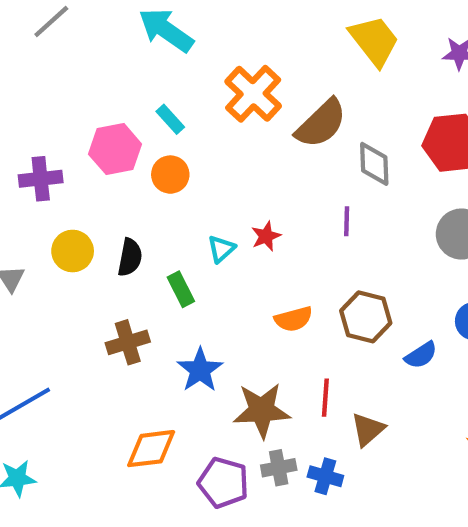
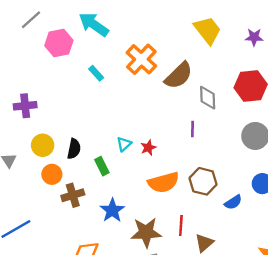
pink hexagon: (115, 149) -> (59, 43), moved
orange circle: (170, 175) -> (52, 174), moved
red star: (266, 236) -> (148, 148), moved
orange semicircle: (294, 319) -> (163, 182), size x1.5

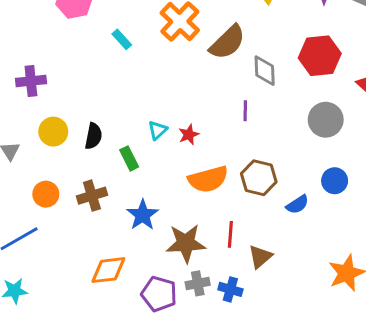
orange circle: (52, 174) -> (46, 194), moved

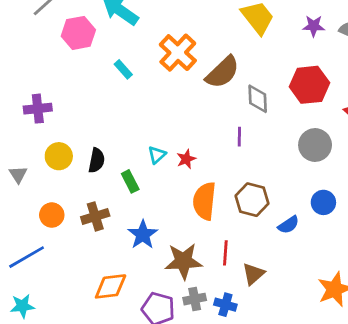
orange semicircle: (208, 179) -> (204, 201), turned 111

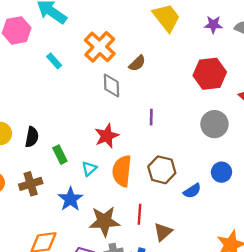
brown semicircle: (223, 72) -> (137, 63), size x0.6
gray diamond: (258, 99) -> (111, 85), moved
cyan triangle: (157, 155) -> (89, 169), moved
red star: (186, 159) -> (107, 136), size x1.5

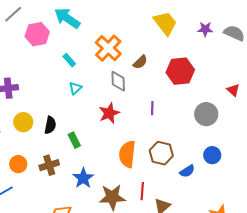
red hexagon: (210, 74) -> (180, 71), moved
red star: (107, 136) -> (109, 113), moved
cyan triangle: (89, 169) -> (75, 88), moved

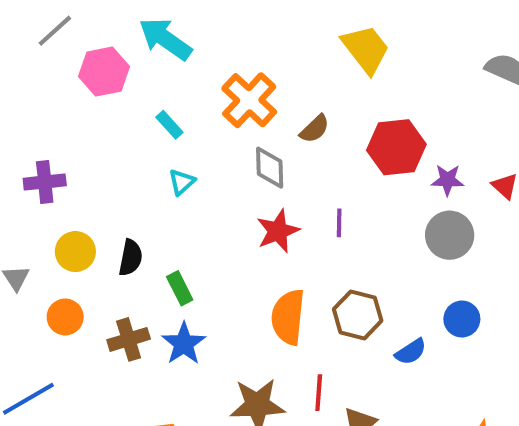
purple star: (205, 29) -> (448, 180), moved
red star: (109, 113) -> (278, 231), moved
orange circle: (18, 164) -> (65, 317), moved
blue star: (83, 178) -> (184, 344), moved

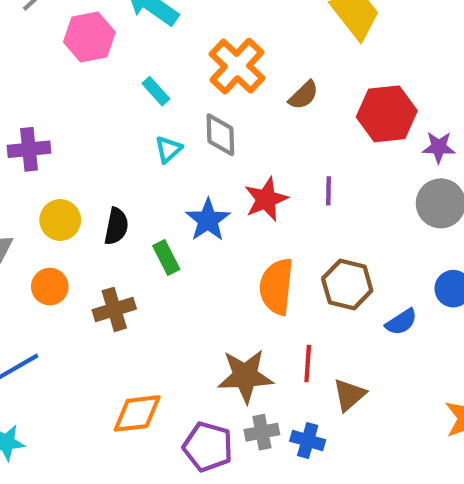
gray diamond: (270, 168) -> (220, 135), moved
blue star: (184, 344) -> (208, 220), moved

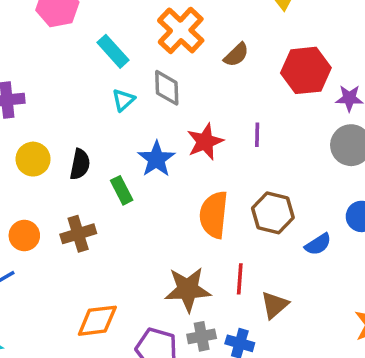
cyan rectangle: (156, 91) -> (113, 51), size x1.4
orange circle: (50, 287) -> (24, 236), moved

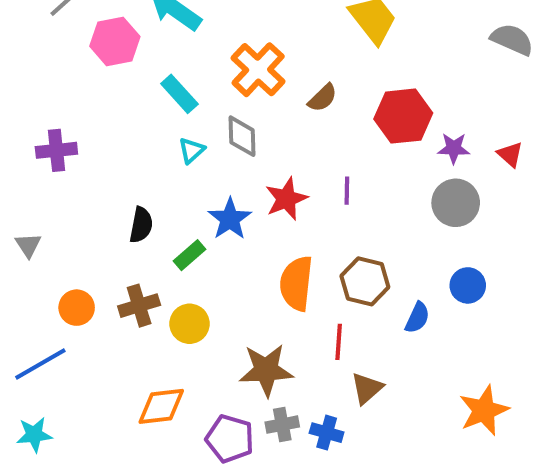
yellow circle: (33, 159) -> (190, 324), moved
green rectangle: (122, 190) -> (190, 255), turned 76
blue semicircle: (318, 244) -> (417, 318), turned -32
red line: (240, 279) -> (339, 342), moved

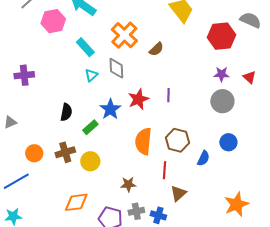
red hexagon: (403, 116) -> (221, 36), moved
gray triangle: (28, 245) -> (10, 122), turned 40
brown star: (266, 370) -> (128, 184), size x0.6

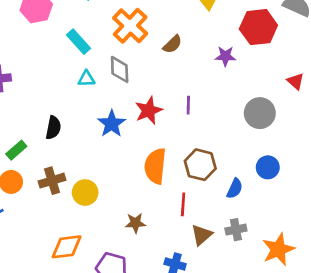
purple star: (221, 74) -> (225, 56), moved
cyan triangle: (91, 75) -> (86, 79), turned 40
green rectangle: (90, 127) -> (16, 150), moved
gray cross: (136, 211) -> (236, 230), moved

